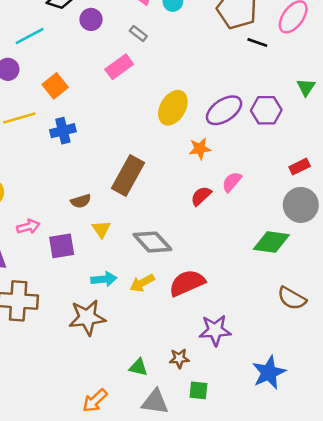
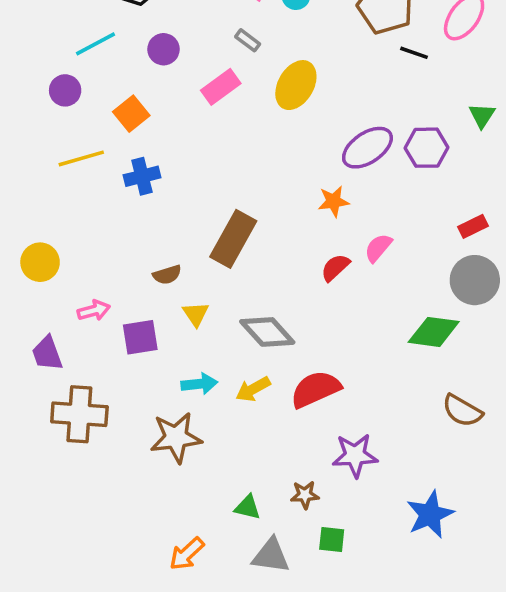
purple circle: (91, 19) -> (164, 49), moved
yellow ellipse: (173, 108) -> (296, 85), moved

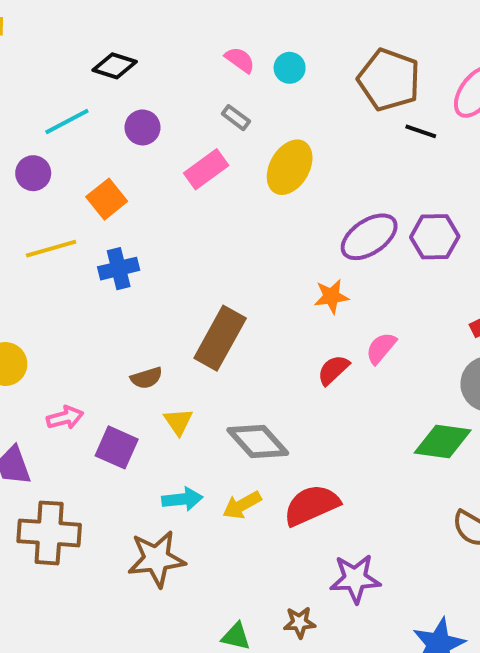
purple square: (140, 337) -> (117, 447), turned 33

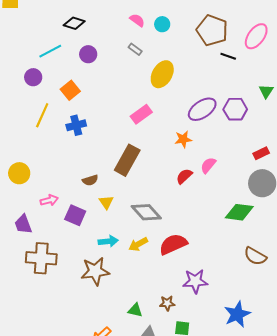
pink rectangle: (206, 169) -> (141, 114), moved
yellow line: (51, 249) -> (42, 115), turned -50

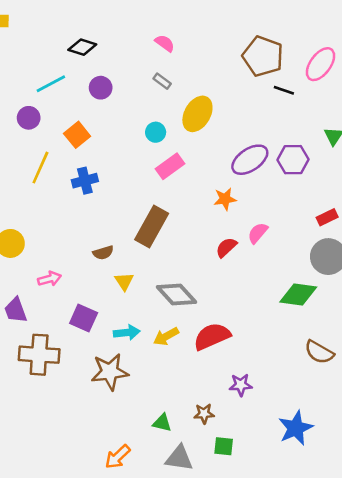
cyan circle: (162, 24) -> (156, 132), moved
purple square: (75, 215) -> (84, 318), moved
purple star: (195, 281) -> (241, 385), size x0.7

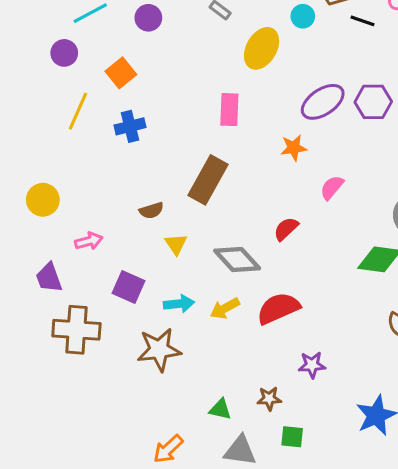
cyan circle: (156, 132) -> (303, 16), moved
pink rectangle: (170, 166) -> (229, 110), turned -52
red semicircle: (226, 247) -> (286, 229), moved

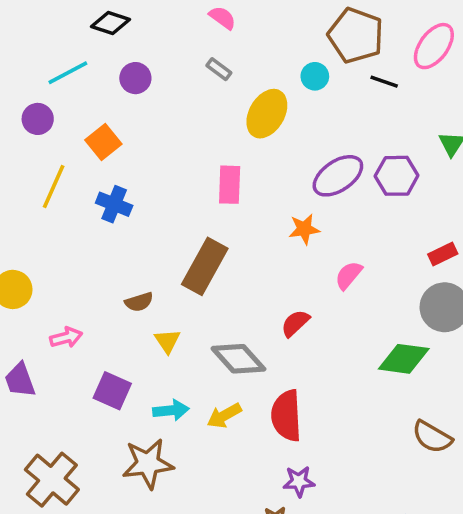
blue cross: (130, 126) -> (114, 204), turned 36
red semicircle: (278, 308) -> (286, 416), turned -69
brown cross: (76, 330) -> (52, 480), moved, turned 36
purple star: (312, 365) -> (299, 481), moved

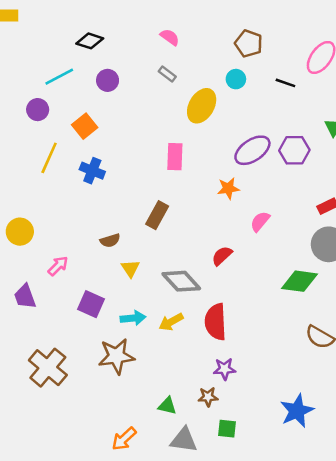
brown pentagon: (356, 35) -> (249, 43), moved, size x0.7
brown rectangle: (205, 266) -> (157, 215), size x0.7
pink arrow: (66, 337) -> (58, 266), turned -30

